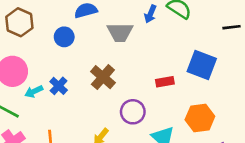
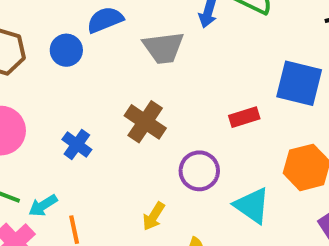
blue circle: (64, 37) -> (66, 50), moved
cyan arrow: (34, 91) -> (43, 205), moved

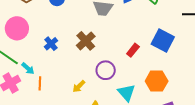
red rectangle: (244, 117) -> (133, 50), turned -48
cyan arrow: (43, 205) -> (28, 68), turned -120

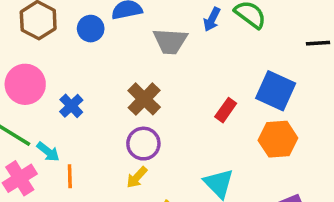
blue cross: (51, 44) -> (71, 106), moved
purple circle: (106, 70) -> (143, 144), moved
orange hexagon: (157, 81) -> (278, 139), moved

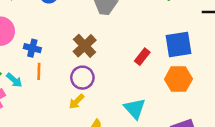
blue square: (276, 91) -> (179, 45), turned -36
blue cross: (71, 106) -> (32, 48), turned -35
orange line: (70, 176) -> (39, 71), moved

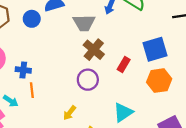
brown cross: (85, 46) -> (94, 50), moved
purple circle: (82, 78) -> (88, 80), moved
cyan triangle: (135, 109) -> (123, 112), turned 45

